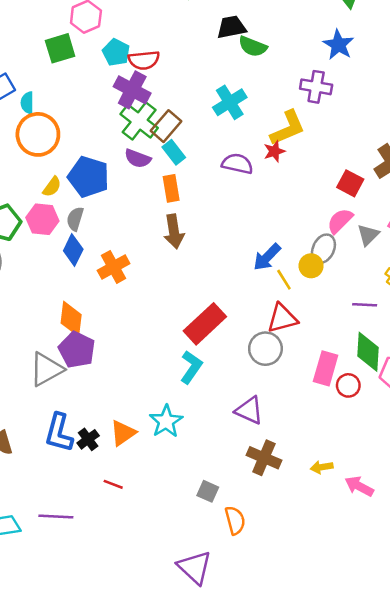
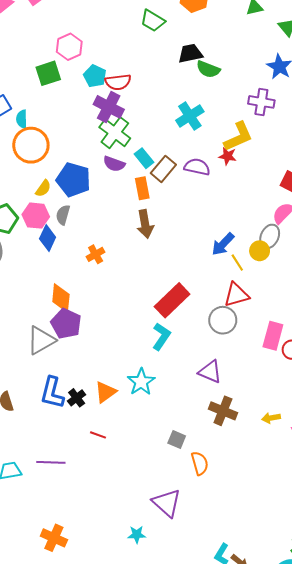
brown rectangle: (166, 126) -> (163, 169), moved
red star: (274, 151) -> (228, 156), turned 30
blue diamond: (73, 250) -> (48, 238), moved
orange cross: (114, 267) -> (96, 254), size x0.7

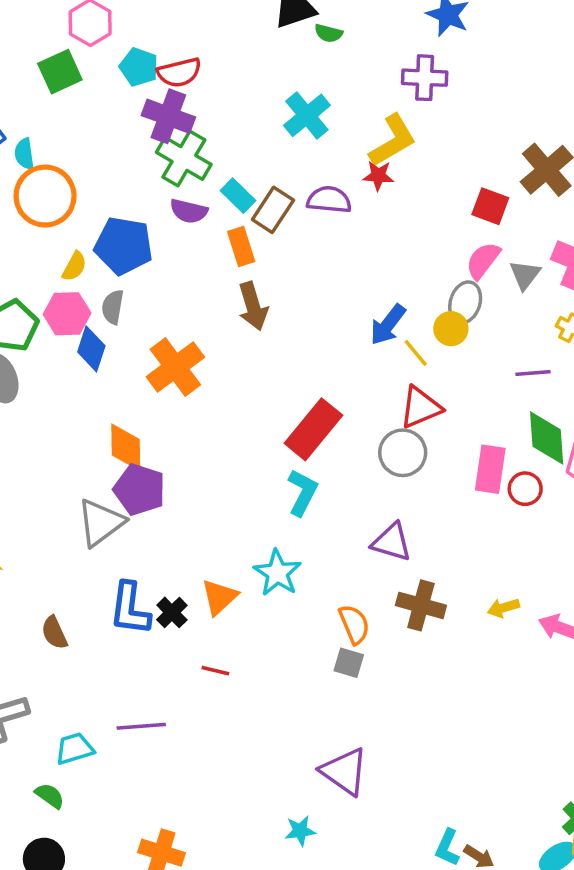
green semicircle: (208, 69) -> (329, 33), size x0.7
orange cross: (96, 254) -> (175, 367), size x1.8
orange semicircle: (200, 463) -> (354, 624), moved

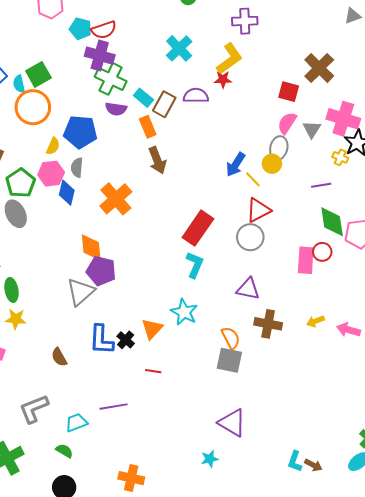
green square: (60, 72) -> (38, 74), moved
pink rectangle: (490, 469) -> (306, 260), moved
gray square: (349, 663) -> (229, 360), size x1.5

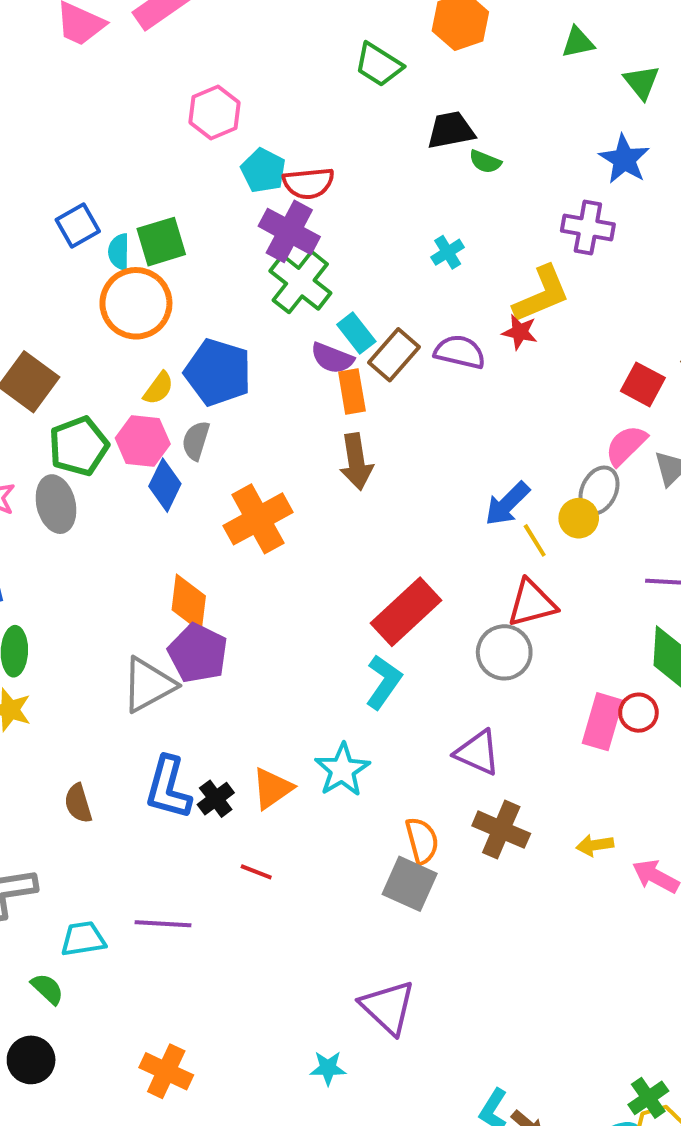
cyan cross: (179, 48) -> (448, 252), size x0.6
purple semicircle: (116, 109) -> (332, 358), moved

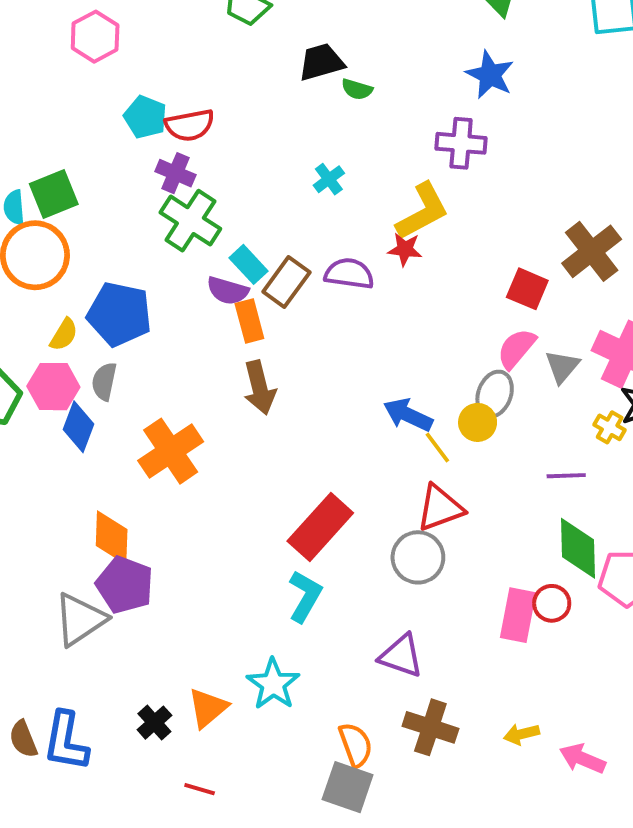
pink hexagon: (215, 112) -> (95, 37), moved
purple cross: (289, 231) -> (175, 173), size x0.7
blue arrow: (507, 504) -> (408, 415), turned 75
blue L-shape: (168, 788) -> (66, 741), moved

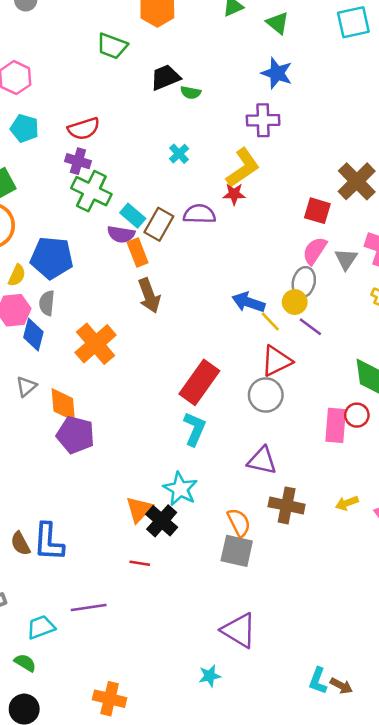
cyan pentagon: (145, 117) -> (25, 128), moved
purple line: (566, 476) -> (310, 327), moved, turned 45
gray triangle: (80, 619) -> (26, 387), moved, size x0.6
black cross: (154, 723) -> (162, 521), moved, size x1.4

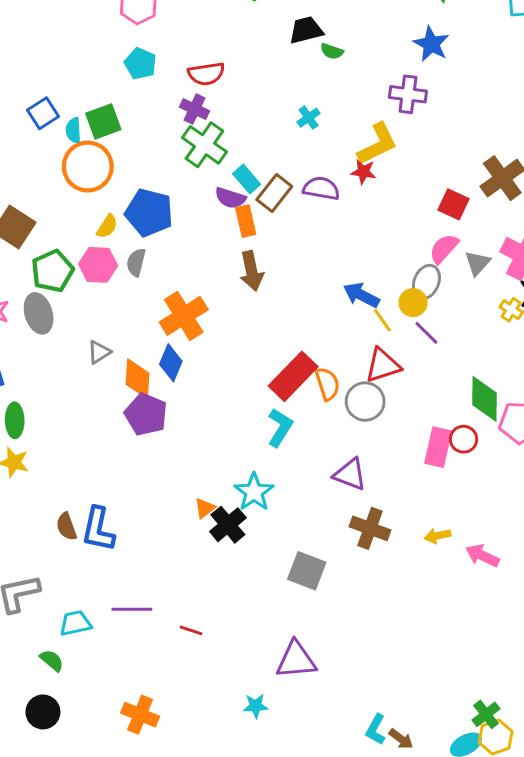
blue diamond: (33, 335) -> (171, 363), moved
orange triangle: (139, 509) -> (205, 508), size x0.7
orange semicircle: (239, 523) -> (327, 384), moved
red line: (140, 563) -> (191, 630), moved
purple triangle: (239, 630) -> (296, 660), turned -45

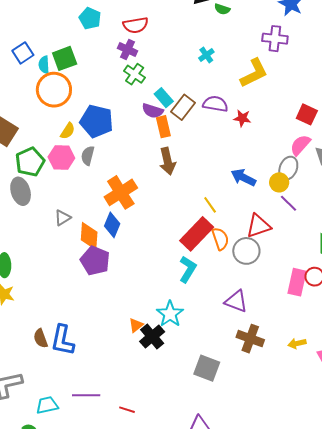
green cross: (204, 145) -> (135, 74), size x0.7
red star: (363, 172) -> (242, 118), moved
yellow line: (382, 320) -> (210, 205), moved

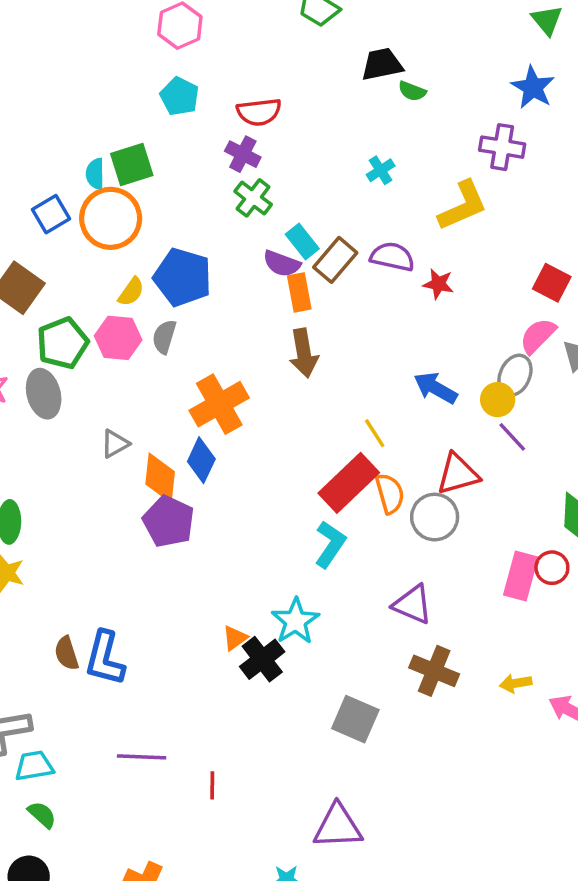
blue square: (23, 53) -> (51, 214), moved
cyan trapezoid: (47, 405) -> (34, 766), moved
red line: (127, 410) -> (212, 785), turned 70

